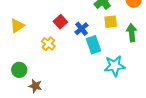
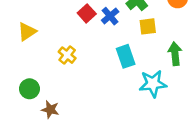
red square: (60, 22) -> (87, 13), moved
blue cross: (81, 29) -> (110, 16), moved
green arrow: (132, 33) -> (175, 54), moved

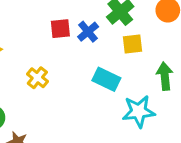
red square: (87, 13) -> (60, 29), turned 36
cyan rectangle: (126, 56) -> (106, 79), turned -45

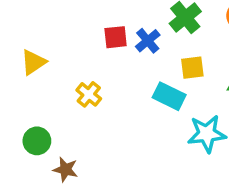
yellow square: (133, 44) -> (192, 68), moved

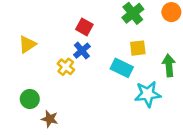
red square: (116, 37) -> (84, 27), turned 35
blue cross: (148, 41) -> (82, 51), moved

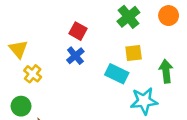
yellow triangle: (27, 44) -> (18, 49), turned -36
yellow cross: (66, 67) -> (33, 74), moved

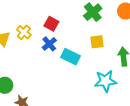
yellow cross: (33, 74) -> (24, 32), moved
cyan rectangle: (117, 74) -> (70, 57), moved

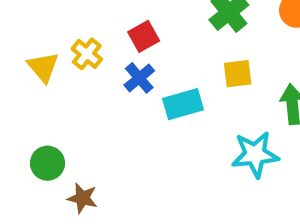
red square: (51, 24) -> (144, 36), turned 32
cyan rectangle: (70, 57) -> (183, 104), turned -42

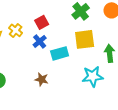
yellow square: (238, 74) -> (85, 39), size x1.5
brown star: (82, 198) -> (42, 79), moved

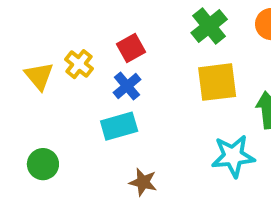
cyan rectangle: (60, 53) -> (119, 126), moved
brown star: (42, 79) -> (143, 182), moved

